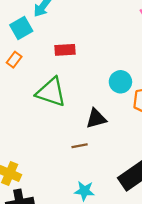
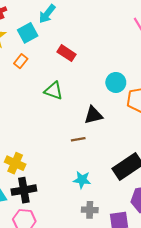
red rectangle: (65, 50) -> (66, 53), turned 36
green triangle: (51, 92) -> (54, 91), size x0.7

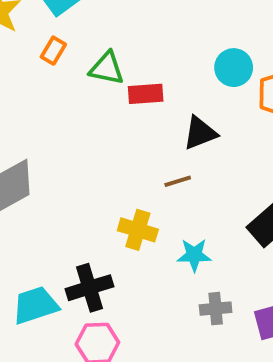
red rectangle: (66, 53) -> (146, 94), moved, turned -30
green triangle: (54, 91) -> (107, 68), moved
yellow cross: (15, 163) -> (138, 230), moved

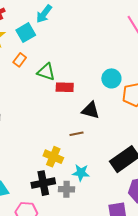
black triangle: (200, 133) -> (91, 110), turned 30
black cross: (89, 288) -> (43, 183), moved
gray cross: (216, 309) -> (66, 189), moved

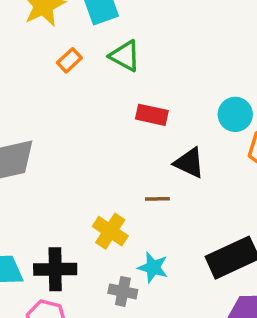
orange rectangle: (20, 60) -> (69, 60), moved
green triangle: (46, 72) -> (125, 56), moved
black cross: (43, 183) -> (55, 269), moved

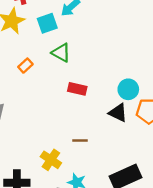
orange rectangle: (69, 60) -> (25, 66), moved
black triangle: (189, 163) -> (118, 113), moved

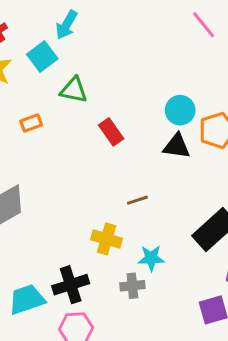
orange rectangle: (25, 66) -> (31, 123), turned 40
red rectangle: (77, 89) -> (111, 132), turned 60

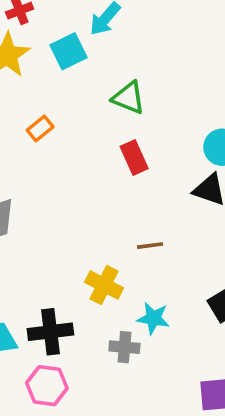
green triangle: (74, 90) -> (129, 98), moved
orange rectangle: (31, 123) -> (40, 128), turned -30

